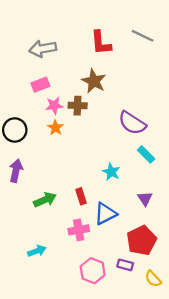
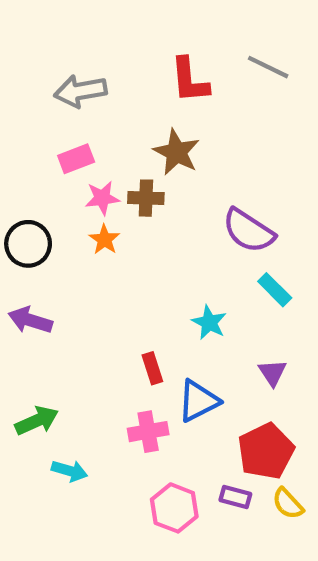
purple arrow: (16, 171) -> (30, 320), turned -85
green arrow: (45, 200) -> (37, 421), moved
cyan arrow: (37, 251) -> (70, 471), turned 36
yellow semicircle: (153, 279) -> (288, 504), moved

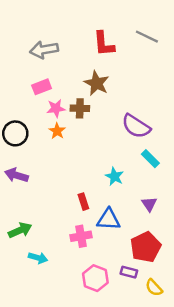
blue triangle: (198, 401) -> (109, 220), turned 30
yellow semicircle: (288, 504) -> (154, 288), moved

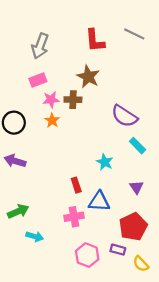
gray arrow: (44, 50) -> (40, 46), turned -60

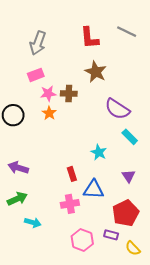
brown star: (88, 77) -> (96, 72), moved
purple arrow: (15, 161) -> (18, 168), moved

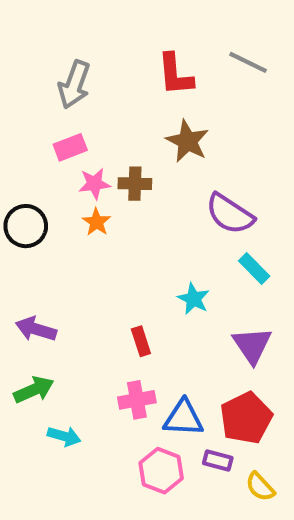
purple triangle: (129, 176) -> (252, 345), size x1.5
blue triangle: (94, 189) -> (183, 418), moved

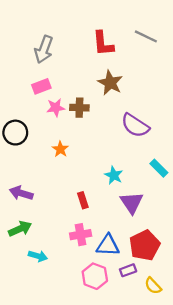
orange star: (96, 222) -> (60, 149), moved
cyan rectangle: (254, 269) -> (159, 168), moved
purple triangle: (252, 345) -> (132, 203), moved
purple rectangle: (218, 460) -> (128, 270), turned -35

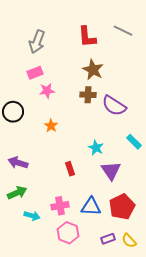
brown cross: (79, 108) -> (88, 95), moved
pink cross: (81, 235) -> (60, 206), moved
purple rectangle: (128, 270) -> (108, 239), moved
pink hexagon: (95, 276) -> (68, 233), moved

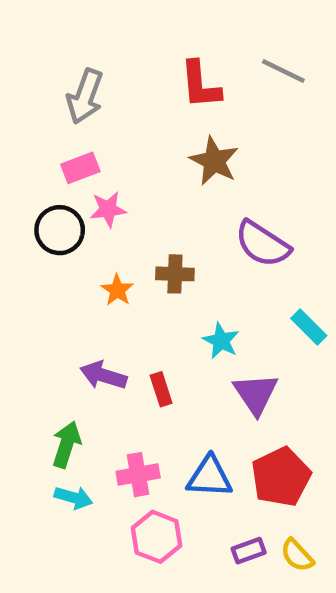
brown cross: (88, 95) -> (175, 274), moved
black circle: (13, 112) -> (60, 230), moved
purple arrow: (18, 163) -> (103, 375), moved
green arrow: (17, 193) -> (67, 445), moved, turned -48

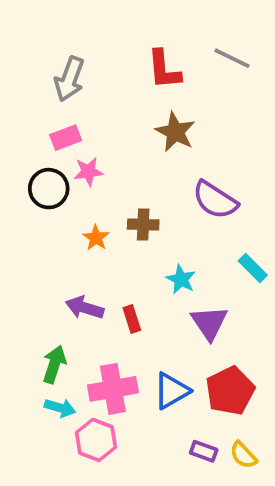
pink cross: (138, 475) -> (113, 389), size x1.4
blue triangle: (210, 477) -> (172, 391), turned -33
pink hexagon: (156, 537) -> (96, 440), moved
purple rectangle: (249, 551) -> (204, 451), turned 40

